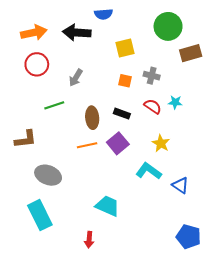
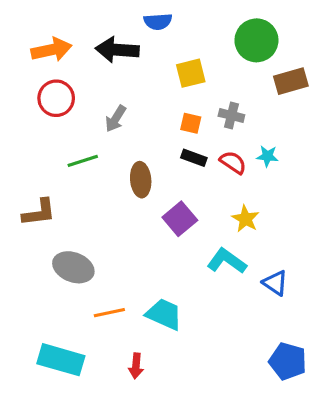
black rectangle: (122, 114) -> (194, 158), moved
orange line: (87, 145) -> (109, 313), moved
cyan rectangle: (40, 215) -> (61, 360), moved, turned -48

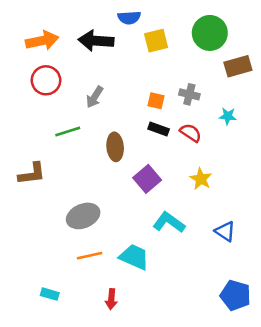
yellow square: (191, 73) -> (156, 41), moved
cyan star: (267, 156) -> (228, 116), moved
cyan L-shape: (227, 261) -> (169, 222), moved
gray ellipse: (73, 267) -> (83, 216), moved, turned -44
cyan rectangle: (61, 360) -> (50, 294), size x0.5

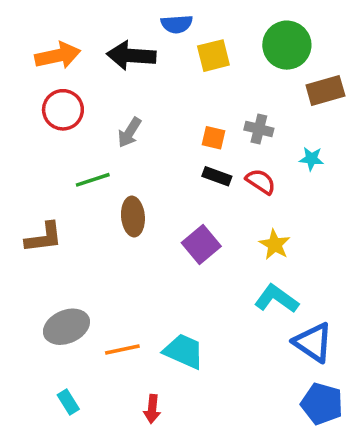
brown ellipse: (115, 147) -> (133, 217), moved
gray ellipse: (83, 216) -> (66, 327), moved
cyan L-shape: (169, 222) -> (276, 299), moved
blue triangle: (225, 231) -> (313, 342), moved, size x1.4
cyan rectangle: (50, 294) -> (68, 402), turned 42

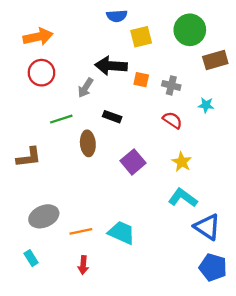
black arrow: (131, 56) -> (111, 66), moved
orange square: (213, 138) -> (141, 80), moved
black rectangle: (217, 176) -> (112, 117), moved
cyan rectangle: (68, 402) -> (31, 258), moved
red arrow: (152, 409) -> (83, 265), moved

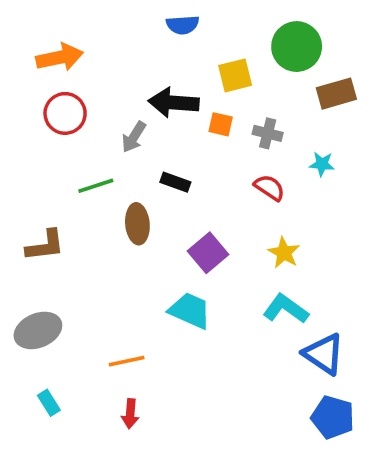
yellow square: (141, 37) -> (235, 75), moved
gray ellipse: (44, 216) -> (38, 330), moved
cyan trapezoid: (121, 233) -> (190, 311), moved

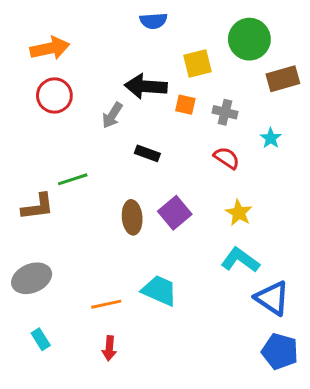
cyan star: (322, 164) -> (271, 138), turned 30
green line: (96, 186) -> (73, 179), moved
brown ellipse: (137, 224) -> (132, 217), moved
cyan trapezoid: (190, 311) -> (160, 290), moved

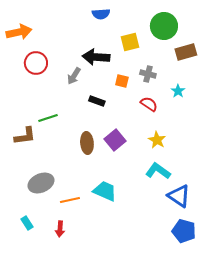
orange arrow: (50, 48) -> (19, 32), moved
orange square: (185, 105) -> (122, 81), moved
gray ellipse: (32, 278) -> (41, 183), moved
red arrow: (109, 348) -> (60, 229), moved

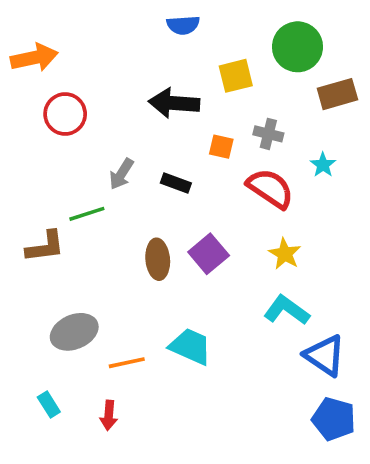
gray arrow: (74, 76) -> (121, 174), moved
red semicircle: (149, 104) -> (270, 188), size x1.5

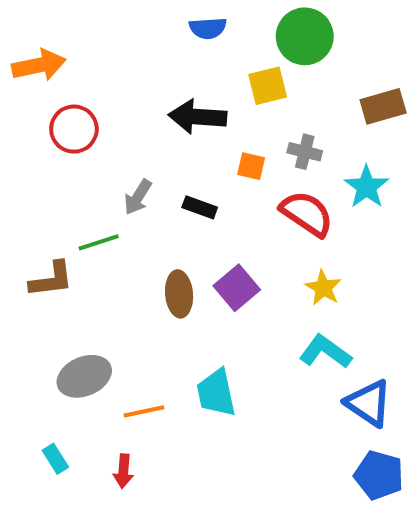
green circle: (298, 47) -> (305, 36), moved
cyan star: (323, 165) -> (367, 187), size x1.5
cyan trapezoid: (190, 346) -> (216, 393), turned -126

